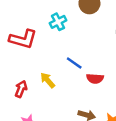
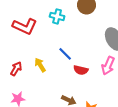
cyan cross: (58, 22) -> (57, 16), turned 32

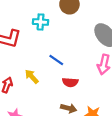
red semicircle: (81, 70) -> (70, 82), moved

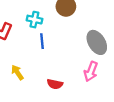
blue line: (56, 60) -> (42, 41), moved, turned 42

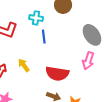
red semicircle: (55, 84) -> (57, 74), size x1.6

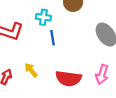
pink arrow: (88, 61) -> (102, 74), moved

